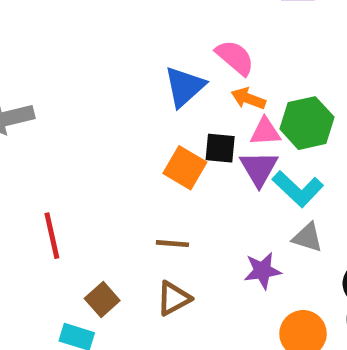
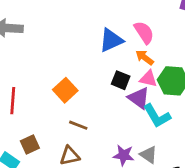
orange square: (185, 168) -> (65, 90), moved
purple triangle: (259, 168) -> (139, 98), turned -40
gray triangle: (308, 237) -> (149, 155), moved

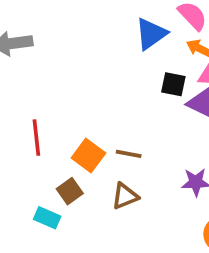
orange square: (65, 90) -> (88, 156), moved

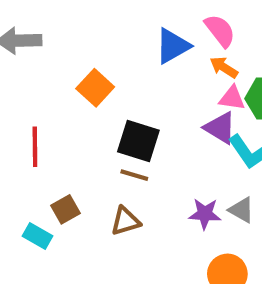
black square: (173, 84) -> (138, 141), moved, size x1.5
orange square: (88, 156) -> (95, 88), moved

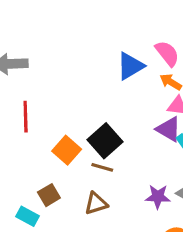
orange square: (95, 88) -> (67, 150), moved
black square: (138, 141) -> (105, 141), turned 32
red line: (35, 147) -> (26, 117), moved

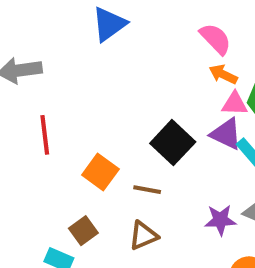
blue triangle: (130, 66) -> (109, 24), moved
black square: (105, 141) -> (173, 143), moved

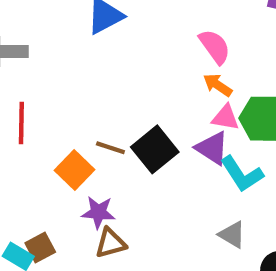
brown line: (147, 190) -> (110, 148), moved
purple star: (220, 220) -> (98, 212), moved
brown square: (83, 231) -> (40, 248), moved

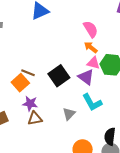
brown line: (110, 148) -> (28, 73), moved
cyan L-shape: (242, 174) -> (92, 102), moved
gray triangle: (232, 235) -> (69, 114), moved, turned 40

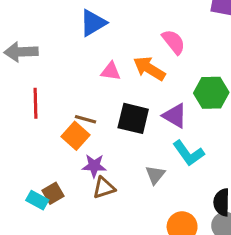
orange arrow: (91, 47) -> (149, 68), moved, size x1.5
pink triangle: (93, 63) -> (111, 71), moved
black square: (59, 76) -> (133, 118), turned -35

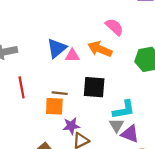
blue triangle: (93, 23) -> (57, 48), moved
purple triangle: (175, 116) -> (130, 134), moved
orange square: (76, 136) -> (54, 106), turned -30
cyan L-shape: (188, 153) -> (124, 110), moved, turned -55

